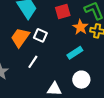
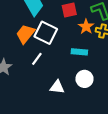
white square: (40, 35) -> (46, 33), size x1.6
cyan rectangle: (75, 53) -> (79, 52), turned 35

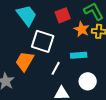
orange trapezoid: (25, 34) -> (25, 61), moved
white line: (37, 59) -> (56, 68), moved

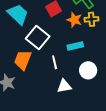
white square: (43, 41) -> (38, 38), turned 30
white line: (56, 68) -> (55, 62), turned -32

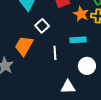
white square: (38, 38) -> (42, 26), size x0.6
white triangle: (64, 86) -> (68, 87), moved

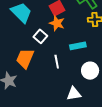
orange star: (81, 14) -> (57, 23), moved

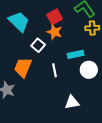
white circle: (90, 71) -> (89, 70), moved

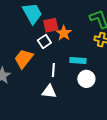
red square: (54, 17) -> (51, 25), moved
white triangle: (72, 102) -> (49, 92), moved

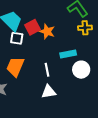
white square: (44, 41) -> (17, 38), moved, turned -32

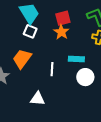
red square: (33, 27) -> (63, 18), moved
white triangle: (49, 92) -> (38, 99), moved

